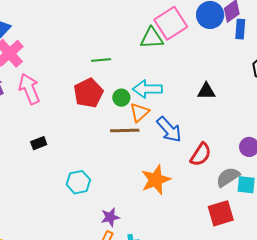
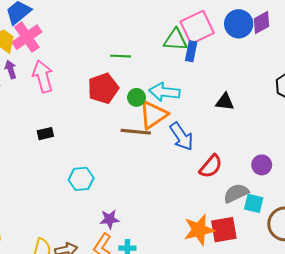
blue rectangle: (240, 29) -> (191, 51), moved
orange triangle: (139, 112) -> (153, 115), size x1.4
orange star: (156, 180) -> (199, 230), moved

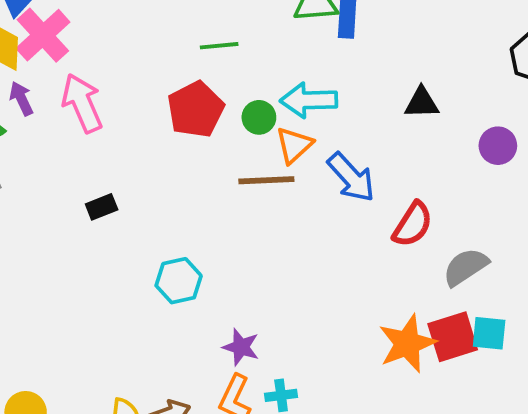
orange triangle: (153, 115) -> (294, 145), size x0.7
purple circle: (262, 165) -> (498, 146), moved
cyan square: (254, 203) -> (489, 333), moved
purple star: (109, 219) -> (241, 347), turned 30

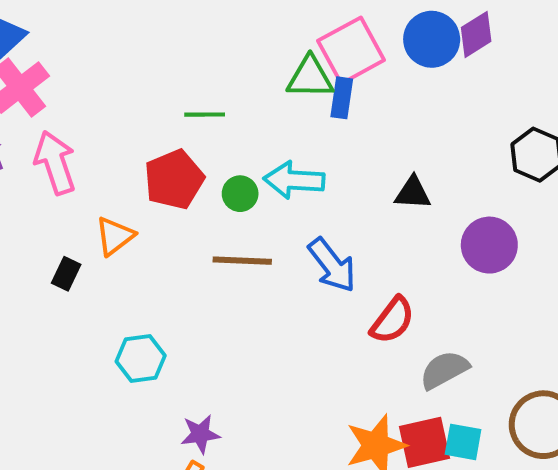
orange triangle: (294, 145) -> (115, 236), moved
purple circle: (498, 146) -> (489, 245), size x1.4
black rectangle: (102, 207) -> (66, 274), turned -48
purple star: (241, 347) -> (200, 434), turned -30

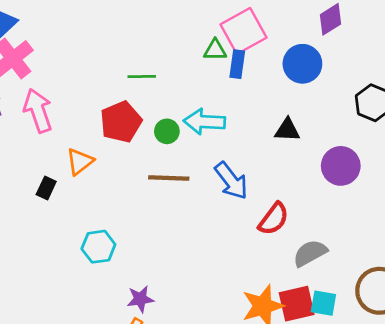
blue circle: (432, 39) -> (302, 64), moved
green triangle: (310, 77) -> (215, 50), size x0.7

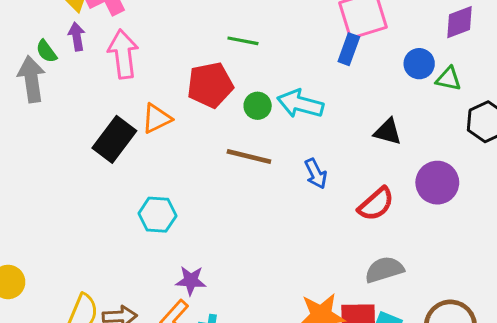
green triangle: (215, 50) -> (449, 79), moved
blue circle: (302, 64) -> (419, 64), size x0.7
blue arrow: (231, 181) -> (316, 174), size x0.7
black rectangle: (46, 188) -> (114, 139), size x1.8
red semicircle: (274, 219) -> (376, 204), moved

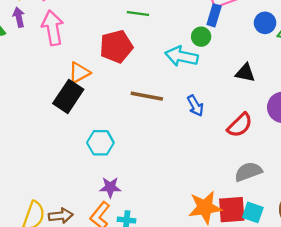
green circle: (258, 106) -> (201, 37), moved
black rectangle: (114, 139) -> (68, 96), moved
cyan hexagon: (157, 215) -> (100, 143), moved

